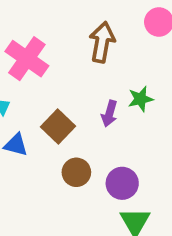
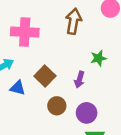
pink cross: (27, 59) -> (25, 32), turned -32
purple arrow: (109, 114) -> (79, 80), moved

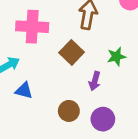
brown square: (45, 76) -> (72, 52), moved

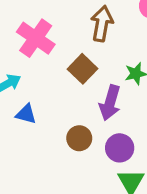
pink cross: (32, 27) -> (36, 38), turned 32
purple arrow: (95, 81) -> (110, 103), size x1.5

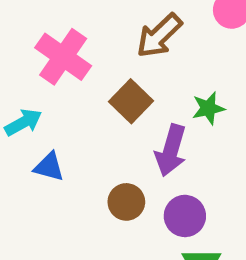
brown arrow: (102, 24) -> (159, 36), turned -144

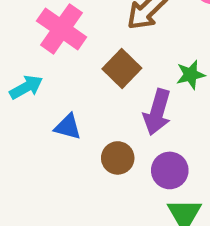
blue triangle: (49, 167) -> (68, 127), moved

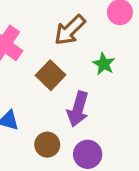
green star: (191, 75) -> (104, 64), moved, turned -30

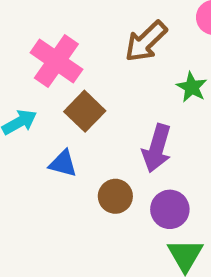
brown square: (50, 75) -> (85, 111), moved

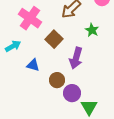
brown square: (85, 111) -> (54, 39), moved
purple circle: (170, 209) -> (72, 93), moved

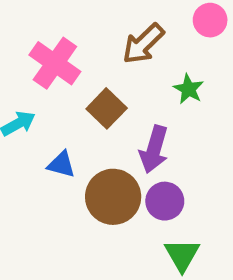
brown circle: (57, 80) -> (113, 197), size x1.6
purple circle: (72, 93) -> (165, 201), moved

